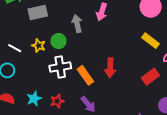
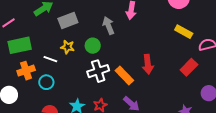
yellow star: (39, 46) -> (68, 47), moved

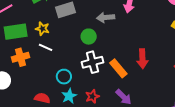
gray arrow: (108, 26) -> (106, 17), turned -78
yellow star: (68, 47) -> (42, 29), moved
cyan circle: (46, 82) -> (64, 77), moved

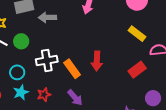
gray arrow: (106, 17) -> (47, 17), moved
green circle: (89, 37) -> (21, 41), moved

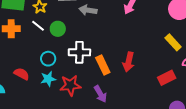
red star: (44, 95) -> (70, 85), size x1.5

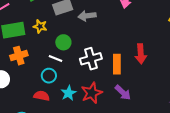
white line: (38, 26) -> (56, 59), moved
cyan circle: (48, 59) -> (49, 76), moved
orange rectangle: (103, 65) -> (117, 64), turned 42

